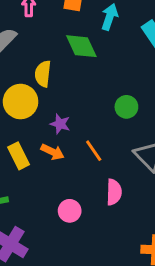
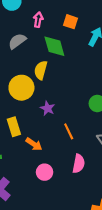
green diamond: (81, 46) -> (54, 46), moved
orange arrow: (52, 152) -> (34, 144), moved

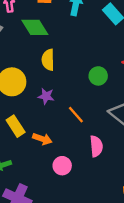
yellow semicircle: (41, 70) -> (48, 60), moved

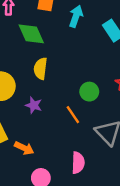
orange line: (76, 115) -> (73, 115), moved

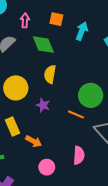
green circle: (89, 92) -> (91, 95), size x1.5
orange line: (73, 115) -> (76, 114), turned -35

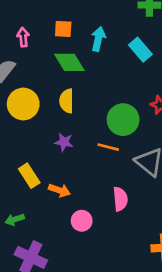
green diamond: (43, 45) -> (69, 62), moved
yellow circle: (16, 88) -> (23, 104), moved

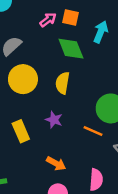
pink arrow: (23, 37) -> (48, 20), moved, turned 49
yellow rectangle: (29, 176) -> (21, 131), moved
orange arrow: (59, 190) -> (56, 163), moved

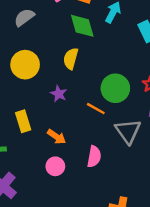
yellow circle: (23, 79) -> (25, 65), moved
yellow rectangle: (21, 131) -> (23, 121), moved

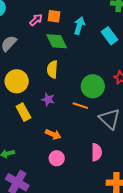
yellow rectangle: (23, 121) -> (23, 112), moved
pink semicircle: (94, 157) -> (97, 152), moved

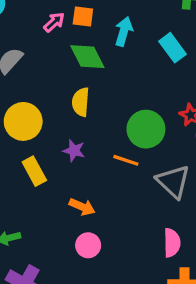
pink semicircle: (97, 152) -> (172, 243), moved

